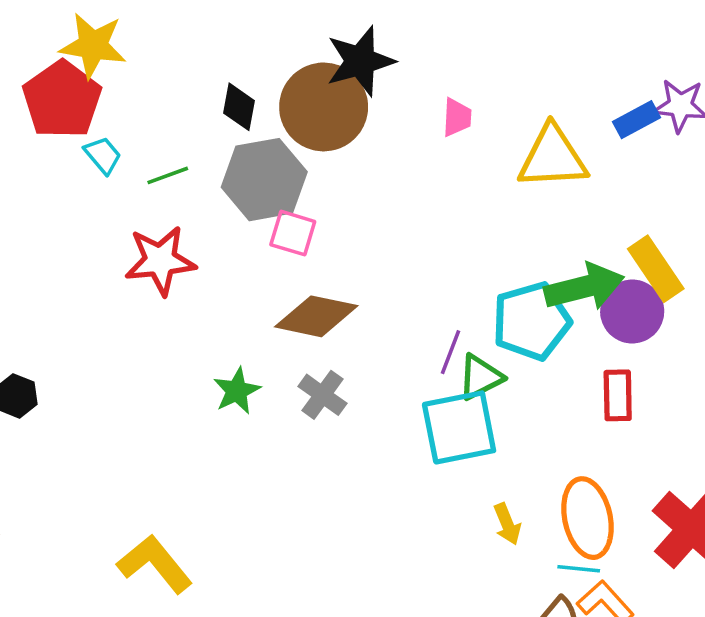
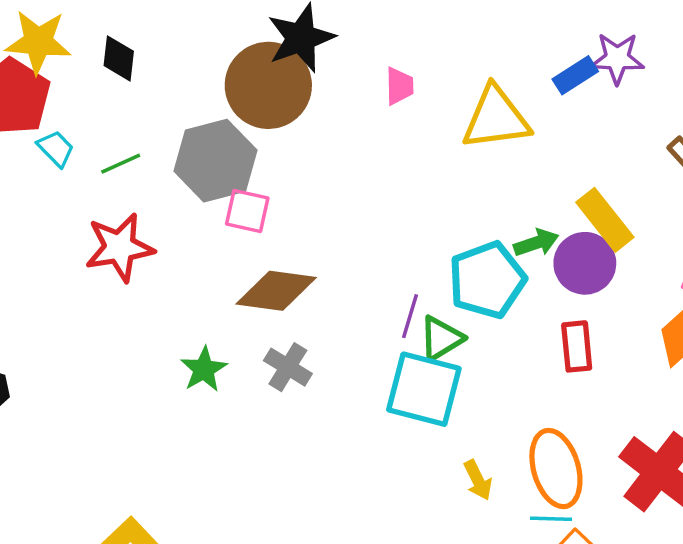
black diamond: (239, 107) -> (119, 58), moved
green arrow: (584, 287) -> (536, 243), size x0.6
cyan square: (459, 427) -> (424, 389), turned 30

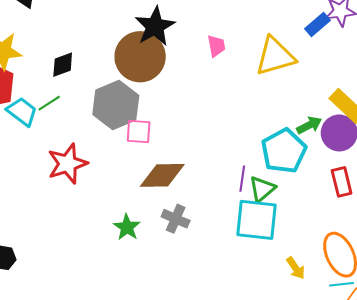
black diamond: (119, 58) -> (63, 65), moved, turned 72
cyan trapezoid: (56, 148) -> (22, 112), size x1.4
green line: (121, 164) -> (49, 103), moved

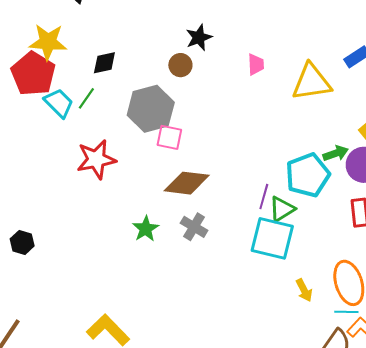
black star: (155, 26) -> (199, 38), size x0.7
brown circle: (140, 57) -> (180, 65), size x0.5
green line: (49, 103) -> (86, 98), turned -30

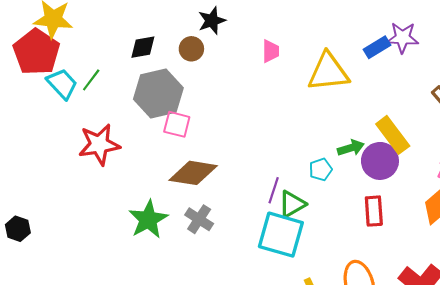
black diamond: (104, 63) -> (143, 47), moved
cyan pentagon: (308, 175) -> (321, 170), size x0.5
green star: (146, 229) -> (148, 219), size x1.4

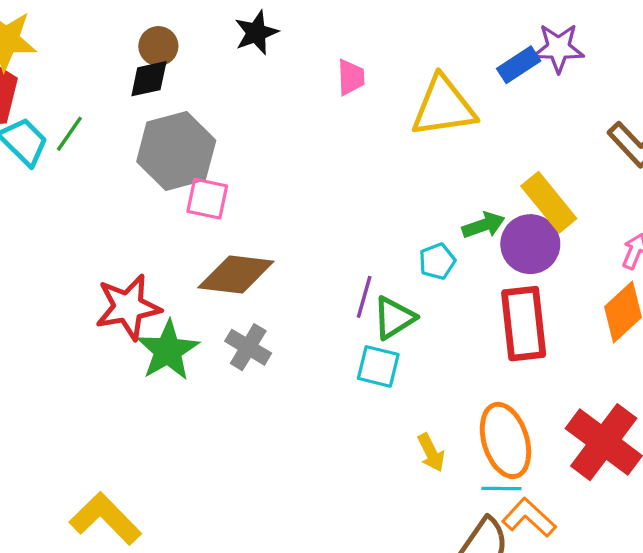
brown circle: (191, 49) -> (158, 46), moved
red star: (99, 144) -> (128, 307), moved
red rectangle: (374, 211) -> (524, 324), size x1.5
cyan square: (281, 235) -> (378, 366), size x0.6

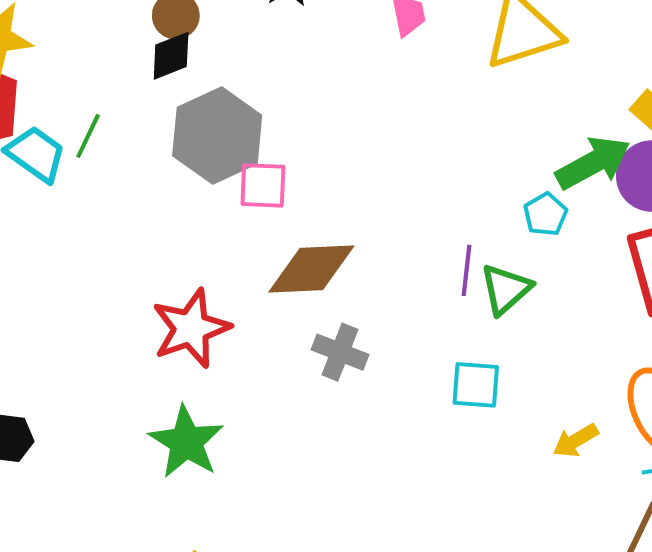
green arrow: (484, 225) -> (593, 163), size x1.5
green star: (168, 350) -> (186, 442), moved
cyan square: (378, 366) -> (476, 385), moved
yellow arrow: (431, 453) -> (576, 440), turned 96

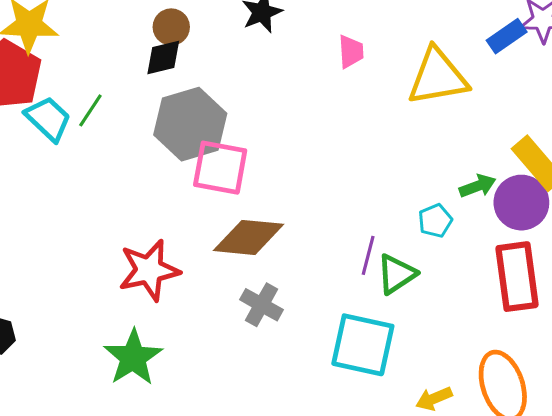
green arrow: (593, 163) -> (478, 186), size x0.6
pink square: (263, 185) -> (220, 168), size x1.4
cyan square: (476, 385) -> (363, 345), size x1.6

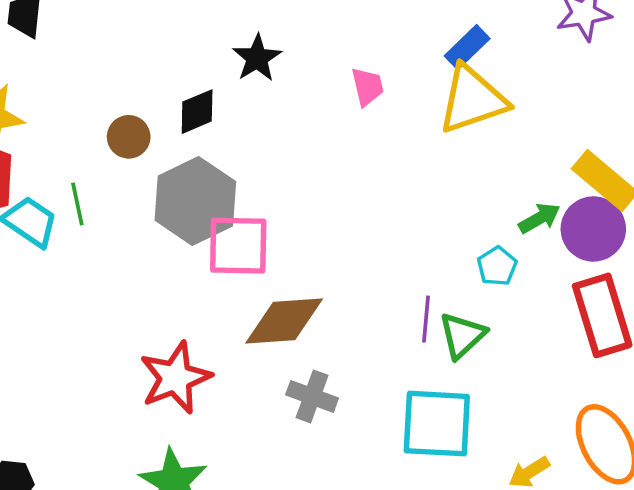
brown circle: (171, 27) -> (129, 137), moved
blue rectangle: (507, 36) -> (467, 47), moved
black diamond: (163, 57) -> (197, 112), moved
green line: (90, 110) -> (77, 204), turned -36

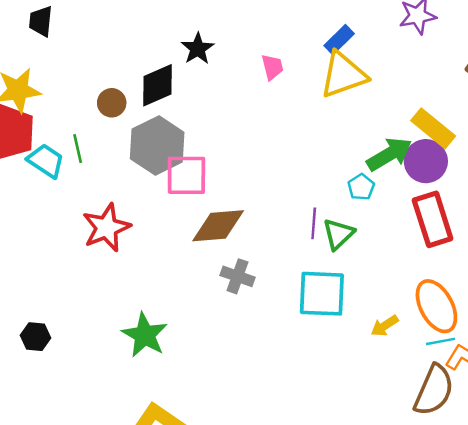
black diamond: (197, 112) -> (158, 85), size x1.4
green arrow: (539, 218) -> (389, 154), size x1.6
red star: (175, 378) -> (106, 228), moved

